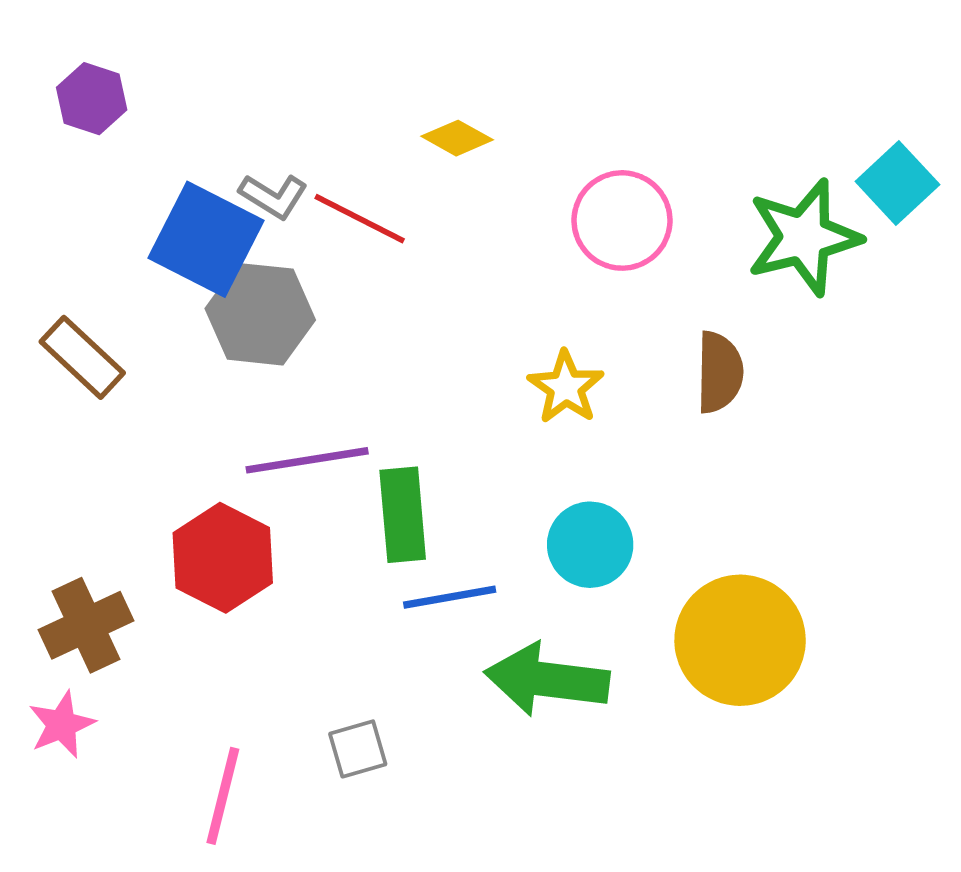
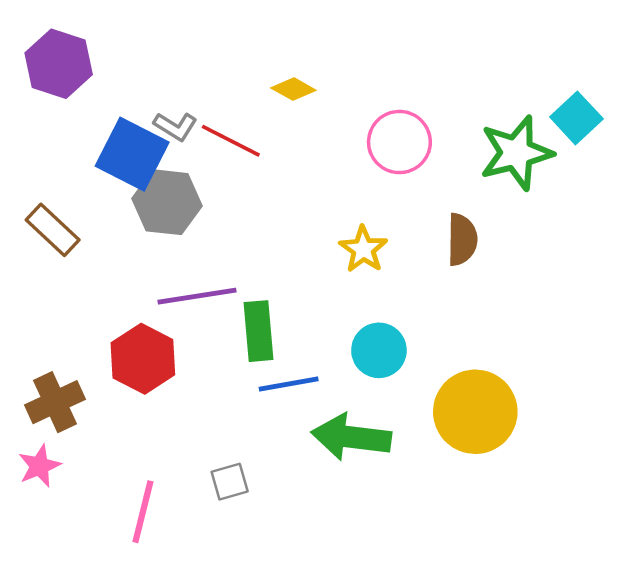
purple hexagon: (92, 99) -> (59, 64), size x1.5

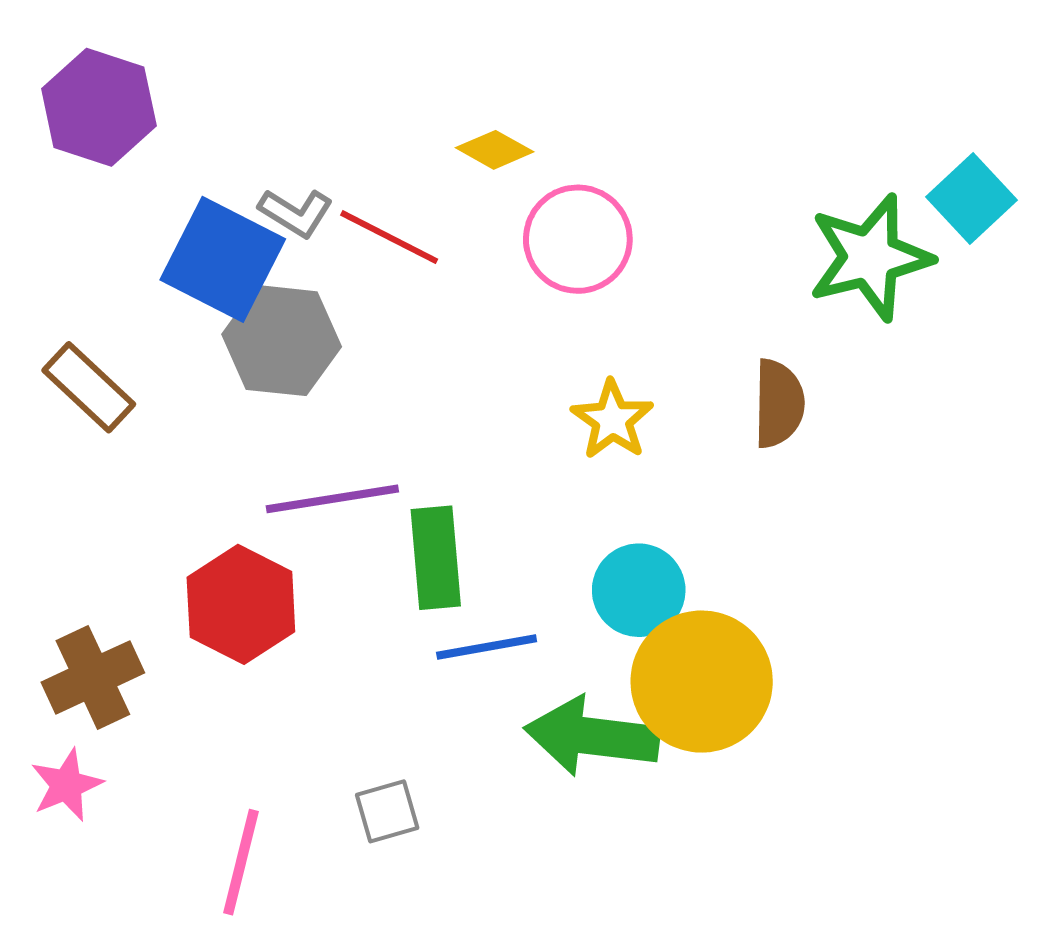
pink circle: (399, 142) -> (578, 239), moved
yellow circle: (475, 412) -> (702, 682), moved

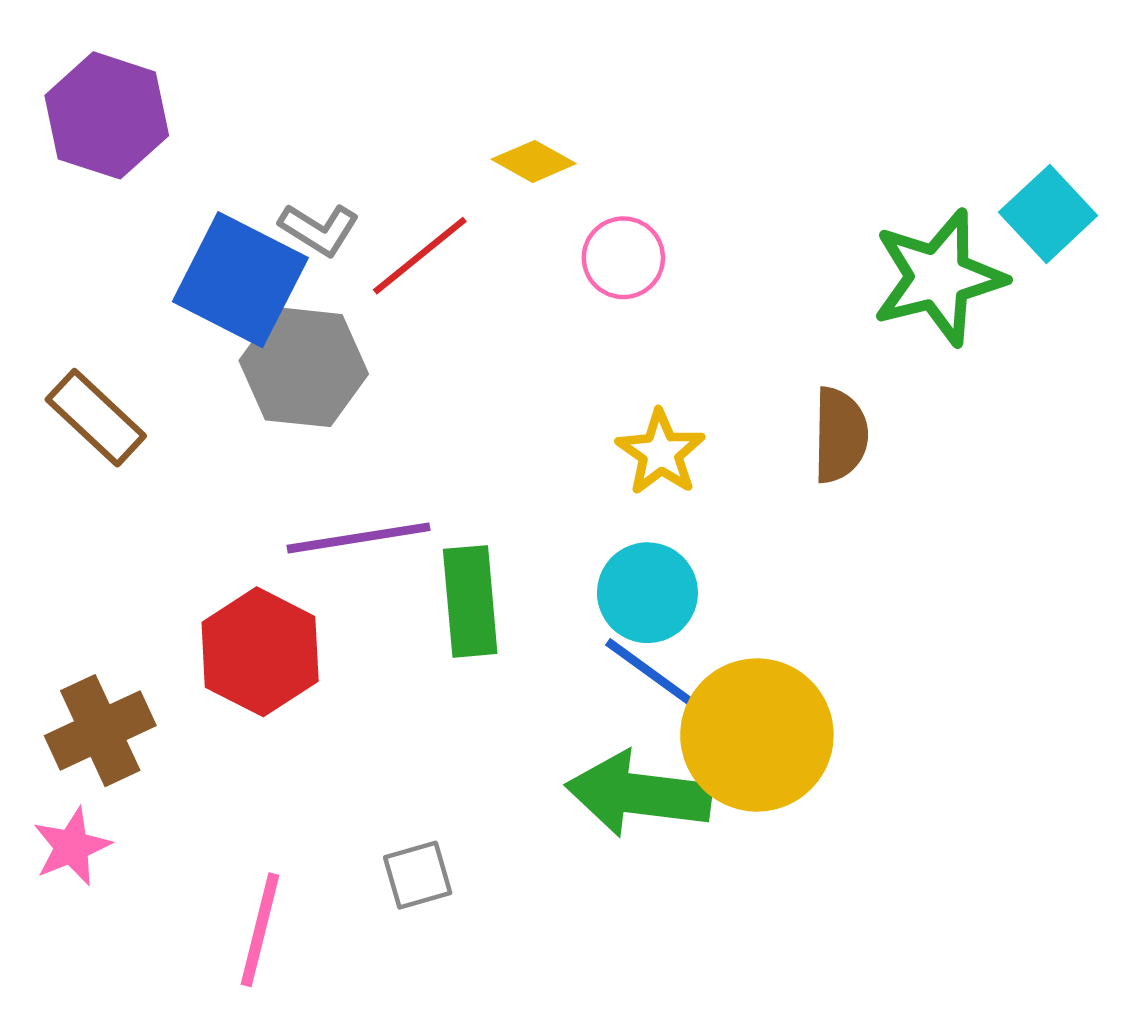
red line: (389, 237) -> (420, 256), turned -66
pink circle: (578, 239) -> (623, 258), size x0.7
cyan circle: (639, 590) -> (647, 593), moved
blue line: (487, 647) -> (652, 674), moved, turned 46

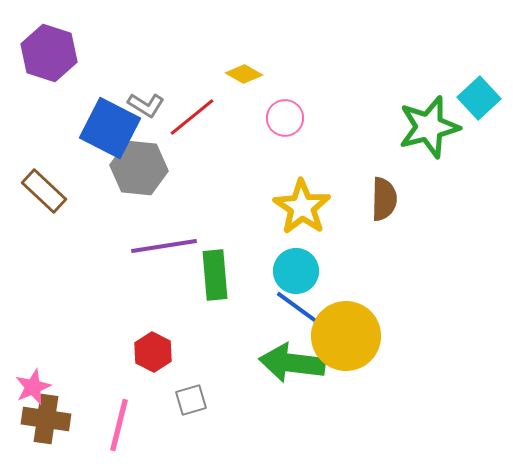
yellow star: (661, 453) -> (302, 207), size x1.4
red hexagon: (260, 652) -> (153, 352), moved, size x0.7
brown cross: (100, 731) -> (46, 419), moved, turned 33

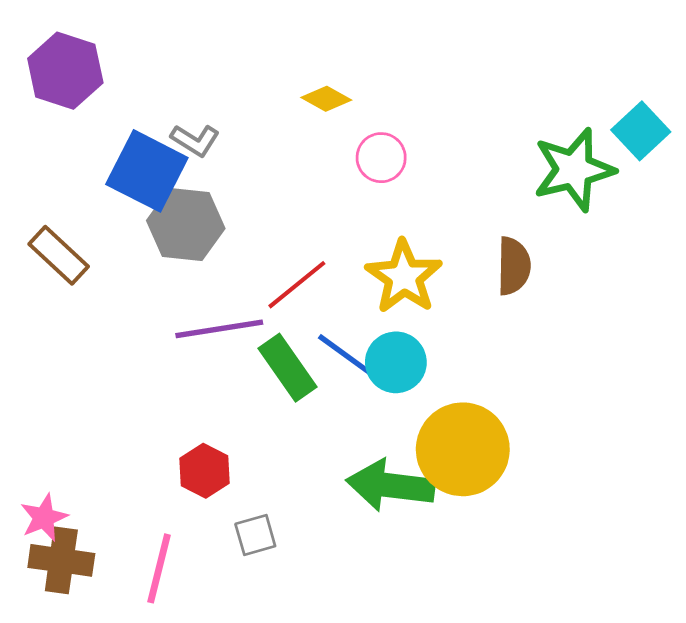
red line: (192, 117) -> (297, 285), moved
green rectangle: (215, 275) -> (287, 368), turned -30
blue line: (298, 308) -> (346, 356), moved

